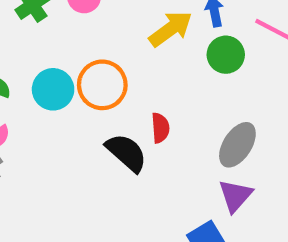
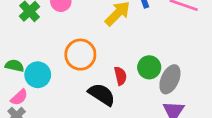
green circle: (226, 55) -> (149, 67), moved
cyan circle: (53, 89) -> (38, 75), moved

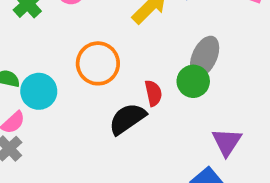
gray ellipse: (170, 79) -> (205, 57), moved
black semicircle: (102, 94) -> (127, 119), turned -68

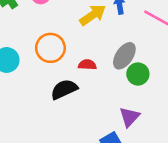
green circle: (193, 81) -> (138, 74), moved
red semicircle: (153, 93) -> (87, 65), moved, turned -84

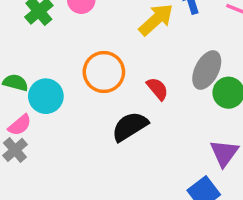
red semicircle: (87, 65) -> (157, 89), turned 54

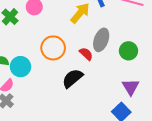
gray ellipse: (207, 70) -> (101, 40), moved

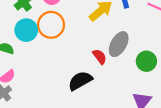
orange circle: (53, 48) -> (51, 25), moved
cyan circle: (20, 67) -> (26, 30), moved

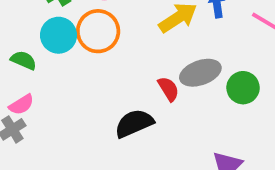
gray ellipse: (119, 44) -> (200, 73), turned 35
green circle: (146, 61) -> (243, 88), moved

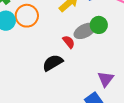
green circle: (243, 88) -> (99, 25), moved

